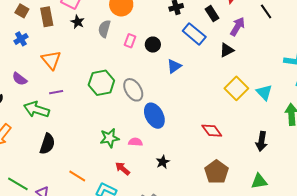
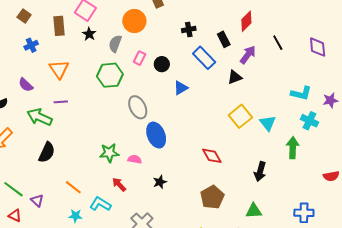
brown square: (22, 11) -> (24, 16), moved
green hexagon: (101, 83) -> (110, 75), moved

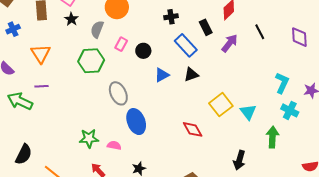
black triangle: (235, 77) -> (191, 75), moved
cyan L-shape: (301, 93) -> (282, 83), turned -80
black semicircle: (47, 152) -> (24, 154), moved
red diamond: (212, 156) -> (193, 129), moved

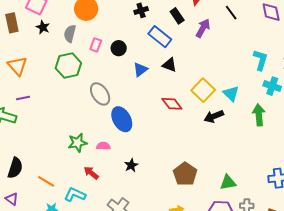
black triangle: (191, 75) -> (169, 65), turned 49
red diamond: (193, 129) -> (172, 104), moved
black arrow: (239, 160) -> (214, 116), moved, turned 60

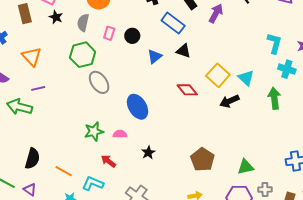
gray ellipse: (100, 94) -> (99, 82), moved

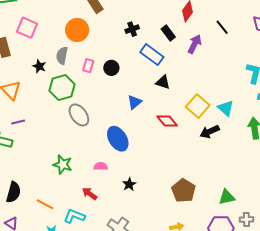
black star: (56, 17) -> (39, 66), moved
blue triangle: (155, 56) -> (135, 102), moved
green star: (94, 131) -> (63, 165), moved, turned 30

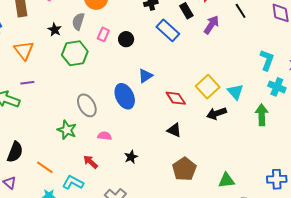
black triangle: (163, 82) -> (174, 130), moved
gray ellipse: (79, 115) -> (87, 105), moved
blue ellipse: (118, 139) -> (125, 96), moved

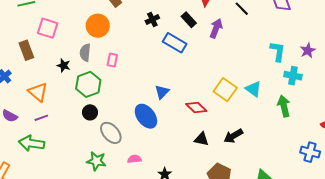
black circle: (126, 39) -> (90, 112), moved
purple line: (27, 83) -> (41, 118), moved
black arrow: (217, 113) -> (233, 136), moved
blue cross: (277, 179) -> (310, 152), moved, turned 30

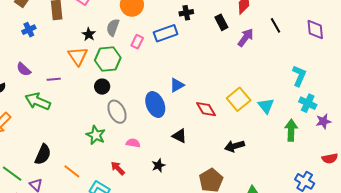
blue rectangle: (175, 43) -> (166, 33), moved, turned -65
purple star: (308, 50) -> (323, 121), moved
orange triangle: (38, 92) -> (78, 56), moved
black triangle: (201, 139) -> (179, 136), moved

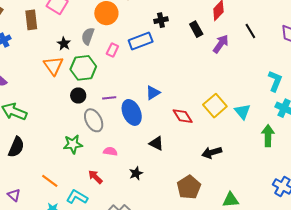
purple line: (54, 79) -> (109, 98), moved
green star: (96, 135) -> (73, 144), turned -30
black semicircle: (43, 154) -> (16, 147), moved

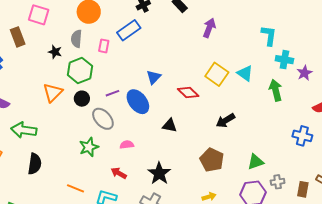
purple arrow: (221, 44) -> (209, 28), moved
orange triangle: (53, 66) -> (53, 93), moved, turned 35
black star: (136, 173) -> (159, 173), moved, size x1.6

